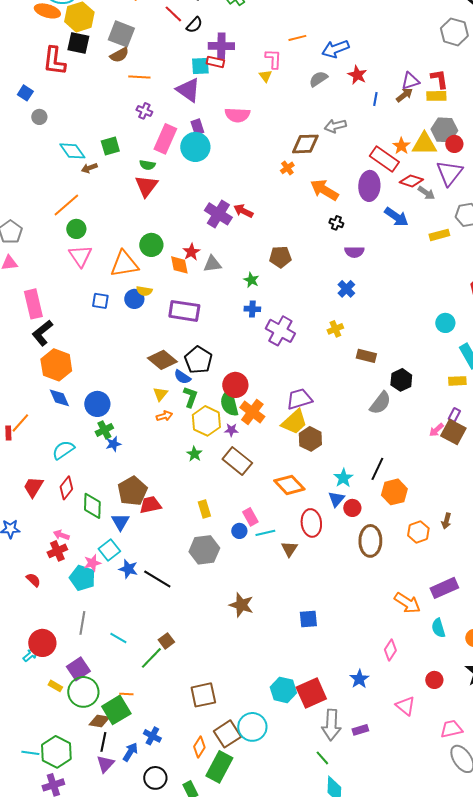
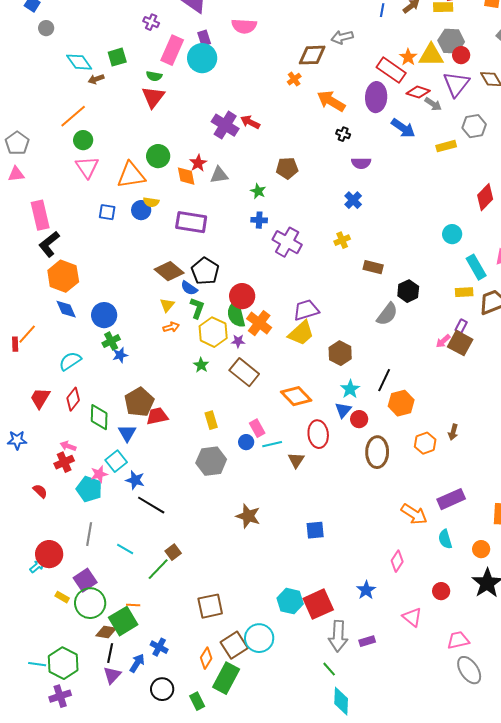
brown hexagon: (310, 439) -> (340, 353), moved
black line: (157, 579) -> (151, 505), moved

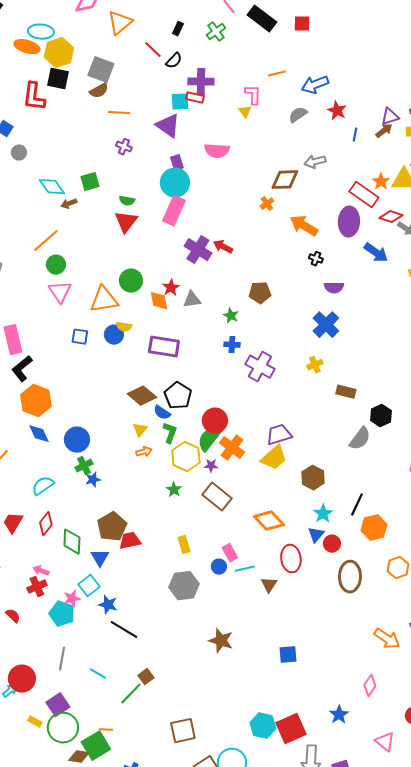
pink rectangle: (172, 50) -> (174, 211), moved
blue cross: (353, 200) -> (326, 325), size x1.5
green semicircle: (236, 314) -> (209, 439), turned 52

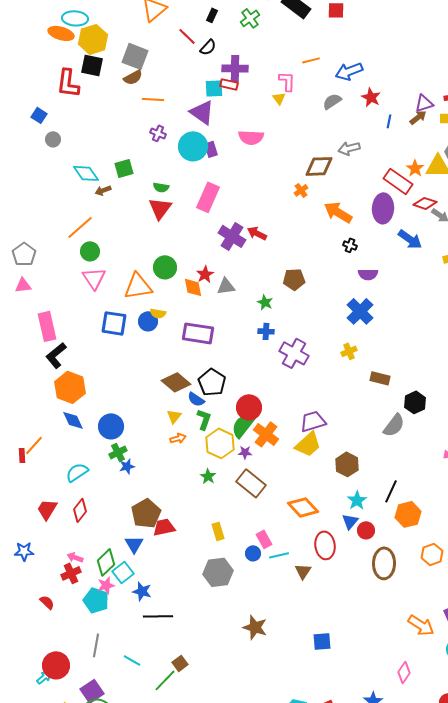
cyan circle: (175, 183) -> (193, 146), moved
blue square: (80, 337) -> (114, 323), size x1.5
green diamond: (72, 542) -> (106, 562), moved, turned 44
black line: (124, 630) -> (158, 616), turned -32

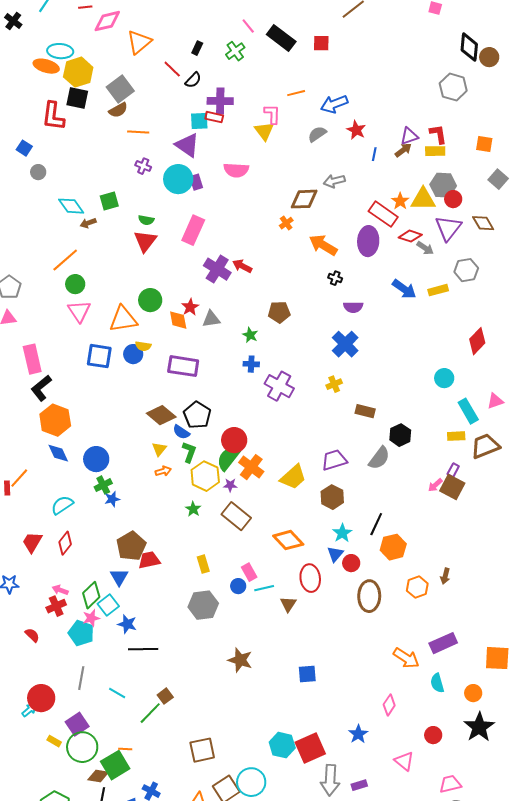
gray square: (135, 56) -> (120, 89), turned 32
yellow triangle: (279, 98) -> (264, 131), size x1.5
blue arrow: (410, 239) -> (404, 289), moved
purple trapezoid: (313, 421) -> (334, 460), moved

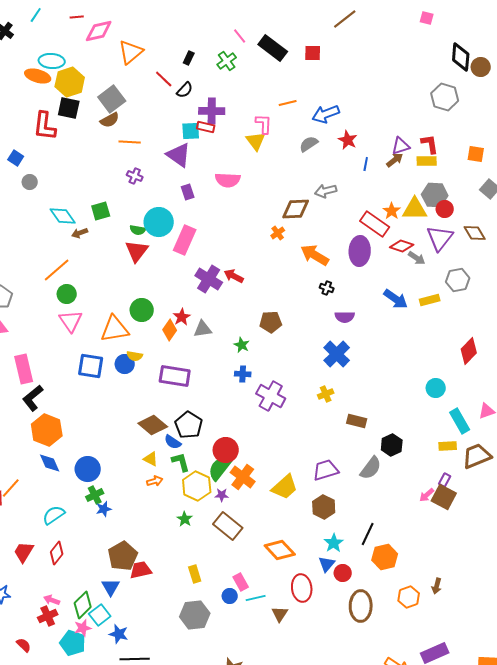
cyan circle: (178, 179) -> (159, 222), moved
orange diamond: (178, 320) -> (170, 330), turned 45
yellow triangle: (159, 449) -> (151, 459), turned -42
green L-shape: (189, 452) -> (181, 462), turned -35

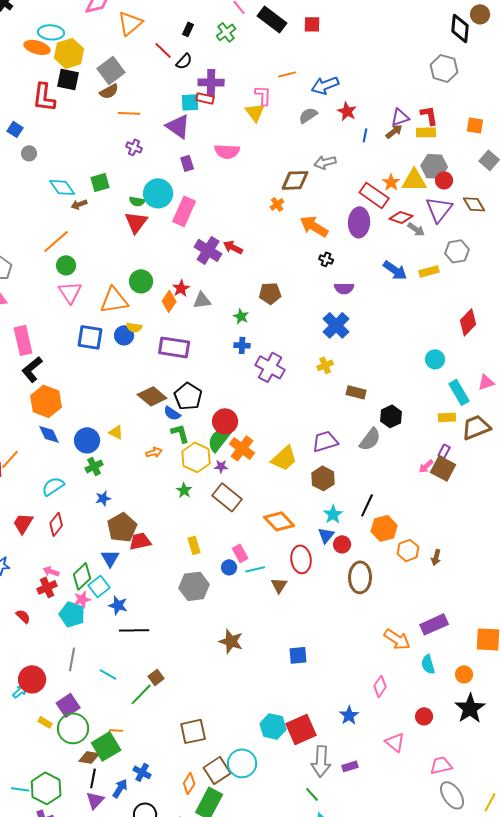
brown circle: (481, 67) -> (480, 14), moved
yellow triangle: (151, 459) -> (116, 432), moved
blue star: (104, 509) -> (103, 498), moved
orange hexagon: (409, 597) -> (408, 550), moved

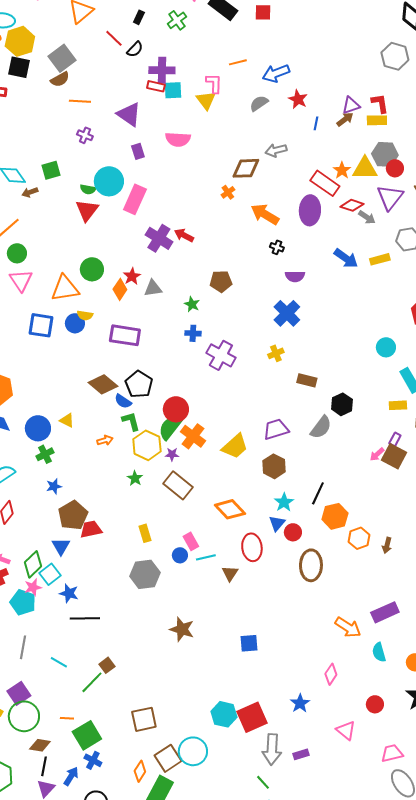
cyan square: (190, 102) -> (173, 90), moved
green square: (106, 746) -> (87, 735), moved

